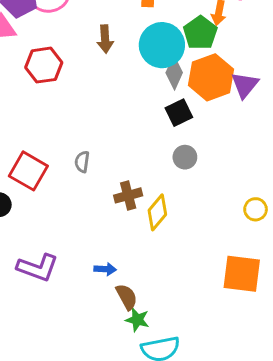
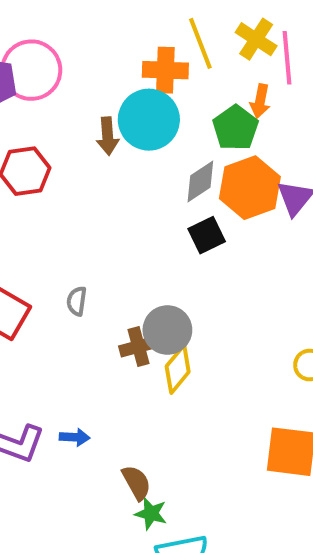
cyan circle: (162, 45) -> (149, 120), moved
gray diamond: (174, 73) -> (200, 181), turned 32
gray circle: (185, 157) -> (167, 330), moved, size x1.5
blue arrow: (105, 269) -> (75, 437), moved

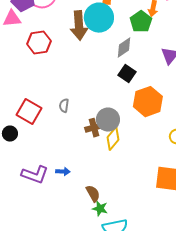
brown arrow: (108, 136) -> (79, 26), size x1.6
orange hexagon: (250, 188) -> (148, 102), moved
black square: (207, 235) -> (127, 74), turned -30

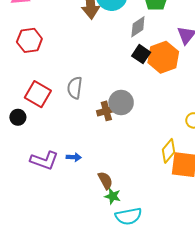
red hexagon: (39, 43) -> (29, 40), moved
orange hexagon: (148, 102) -> (163, 57), moved
gray semicircle: (64, 106) -> (75, 88), size x1.5
yellow diamond: (113, 139) -> (168, 151), moved

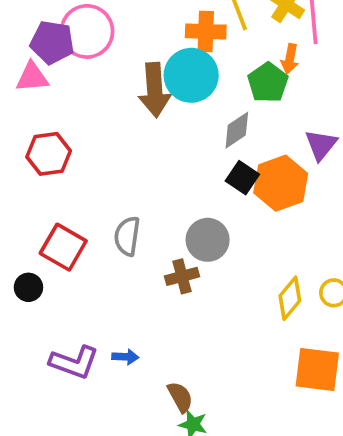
gray circle: (121, 103) -> (208, 240), moved
yellow diamond: (168, 151) -> (290, 298), moved

